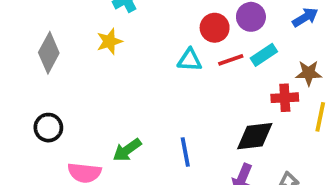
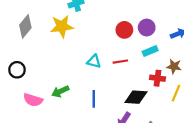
yellow star: (109, 41) -> (62, 26), size x1.5
cyan triangle: (190, 60) -> (94, 61), moved
red line: (231, 60) -> (120, 62), moved

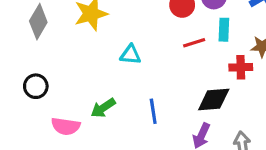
cyan rectangle: (150, 51) -> (224, 30), turned -56
cyan triangle: (94, 61) -> (130, 55), moved
red line: (120, 62) -> (194, 43), moved

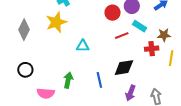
cyan rectangle: (224, 30) -> (140, 26), turned -56
black diamond: (214, 99) -> (124, 68), moved
green arrow: (103, 108) -> (68, 80), turned 140

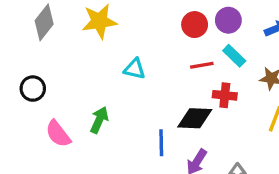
red cross: (152, 49) -> (225, 95), moved
blue line: (99, 80) -> (161, 143), moved
pink semicircle: (46, 93) -> (58, 134), turned 36

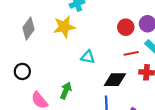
black diamond: (195, 118) -> (115, 80), moved

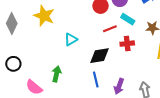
yellow star: (64, 27) -> (44, 16), turned -30
cyan triangle: (88, 57) -> (71, 39), turned -32

